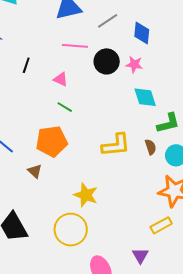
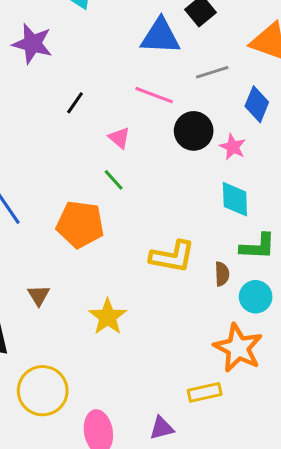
brown triangle: (35, 171) -> (39, 295), moved
yellow circle: (71, 230) -> (43, 391), moved
purple triangle: (140, 256) -> (162, 428), turned 30

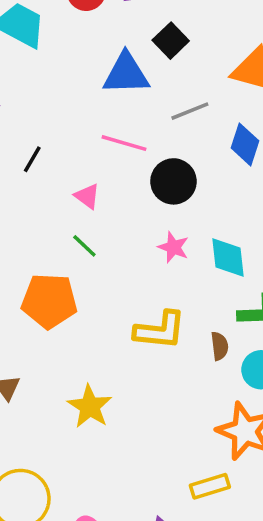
pink star: (233, 147) -> (173, 247), moved

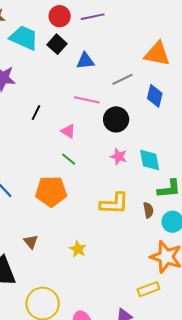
black square: (171, 41) -> (57, 44), moved
blue triangle: (126, 74) -> (85, 61), size x0.7
yellow star: (90, 406) -> (78, 249), size x0.7

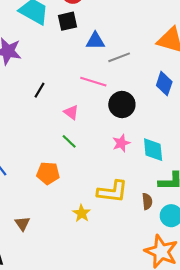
black square: (57, 44) -> (67, 21), turned 30
gray line: (123, 79) -> (119, 57), moved
pink star: (119, 156) -> (121, 143), turned 30
orange pentagon: (51, 191) -> (48, 173), size x0.7
yellow star: (78, 249) -> (82, 213), moved

